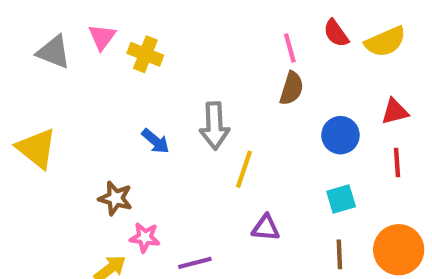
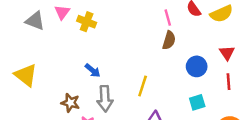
red triangle: (395, 112) -> (227, 53), turned -49
gray arrow: (214, 126) -> (105, 99), moved

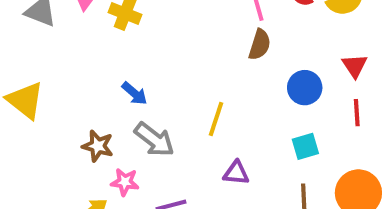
gray arrow: (105, 99) -> (154, 139), turned -50

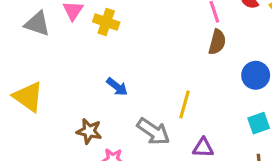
gray arrow: (154, 139) -> (153, 131), moved

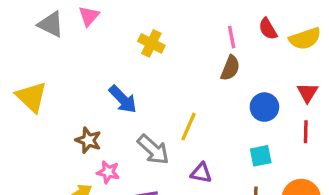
yellow cross: (106, 22) -> (151, 43), moved
blue arrow: (117, 87) -> (123, 99), size x1.4

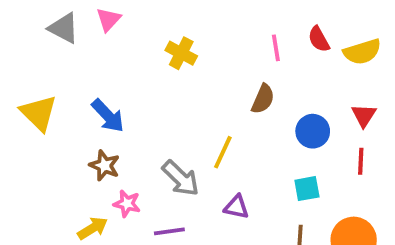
brown semicircle: (230, 68) -> (263, 99), moved
blue arrow: (123, 99) -> (108, 116), moved

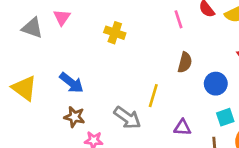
brown semicircle: (263, 99) -> (185, 62), moved
blue circle: (313, 131) -> (216, 84), moved
cyan square: (307, 189) -> (225, 117), moved
purple triangle: (236, 207) -> (182, 127), moved

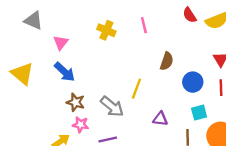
pink triangle: (62, 17) -> (61, 43), moved
pink line: (178, 19) -> (144, 25), moved
brown star: (74, 117) -> (76, 102), moved

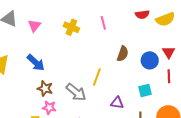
red semicircle: (190, 15) -> (142, 15), turned -64
pink triangle: (61, 43) -> (34, 26), moved
blue circle: (193, 82) -> (150, 60), moved
cyan square: (199, 113) -> (145, 90), moved

